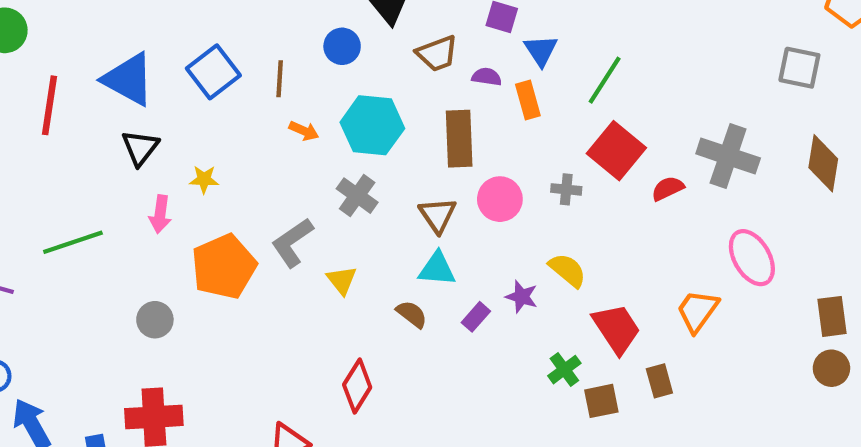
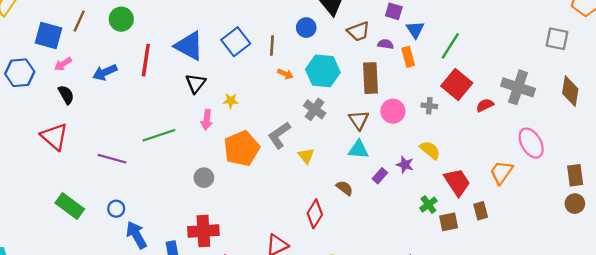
brown semicircle: (412, 314) -> (345, 188), moved

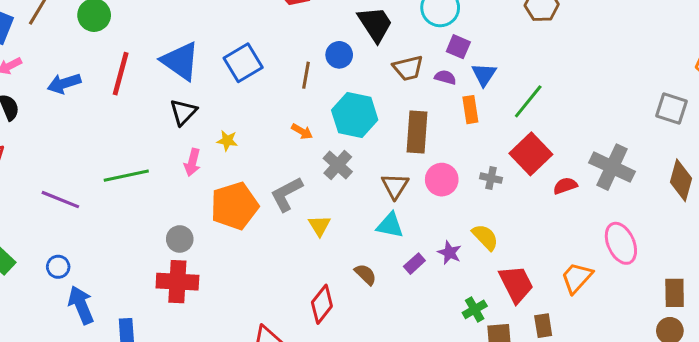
purple semicircle: (386, 44) -> (445, 77), moved
brown line: (272, 45) -> (306, 75), moved
orange arrow: (285, 74) -> (302, 131), moved
red cross: (203, 231) -> (177, 282), moved

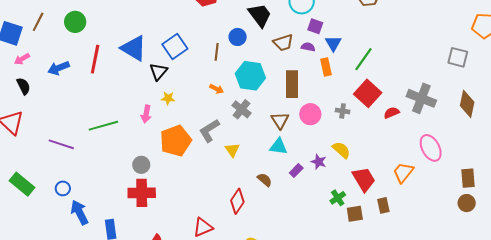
black triangle: (183, 112) -> (158, 72), moved

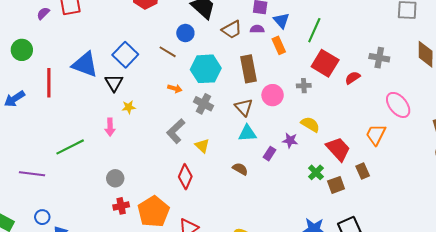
brown line: (217, 52) -> (168, 52), turned -54
gray cross: (421, 98) -> (379, 58), size x0.7
orange pentagon: (176, 141) -> (154, 212), moved
red cross: (142, 193) -> (121, 206), size x0.6
red diamond: (237, 201) -> (185, 177), moved

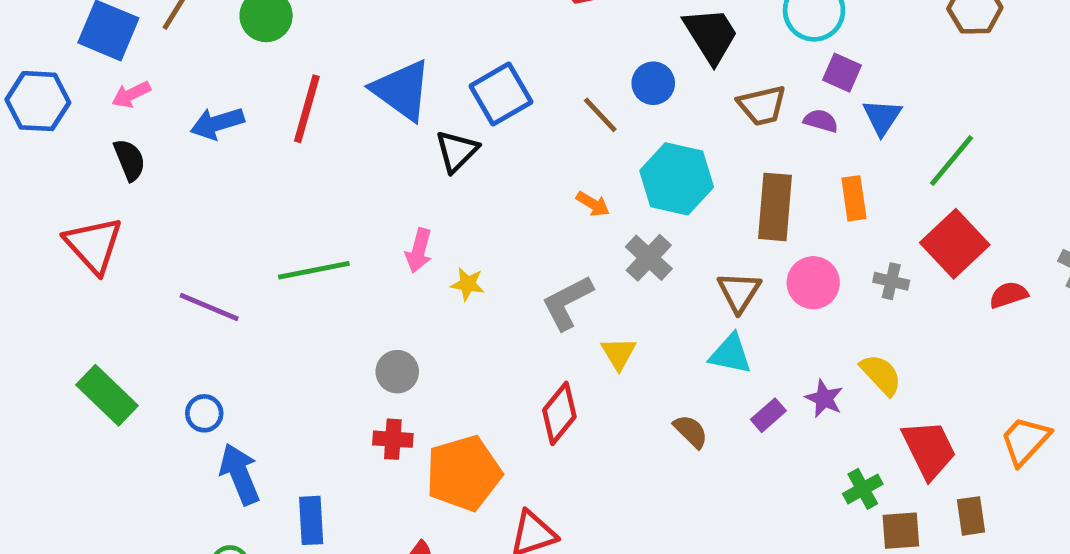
orange rectangle: (279, 45) -> (854, 198), moved
yellow star: (129, 107) -> (468, 284), moved

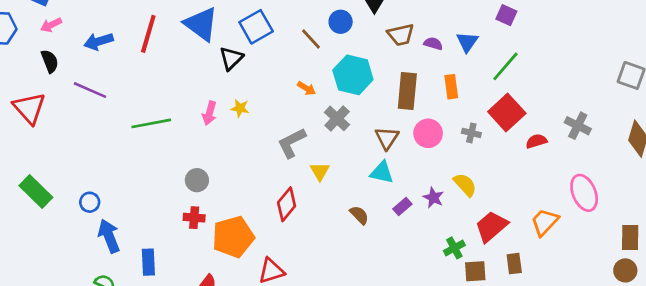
purple square: (842, 73) -> (506, 15), moved
yellow star: (468, 284) -> (240, 108), moved
purple line: (209, 307) -> (90, 90), moved
red trapezoid: (929, 449) -> (491, 226), turned -105

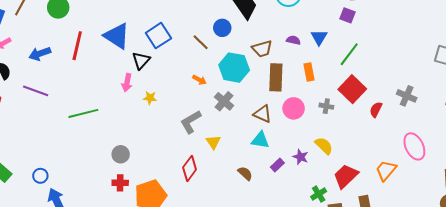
brown trapezoid: (401, 35) -> (262, 49), moved
pink arrow: (210, 113) -> (127, 83), moved
brown triangle: (387, 138) -> (263, 114), turned -36
red semicircle: (536, 141) -> (376, 109), turned -42

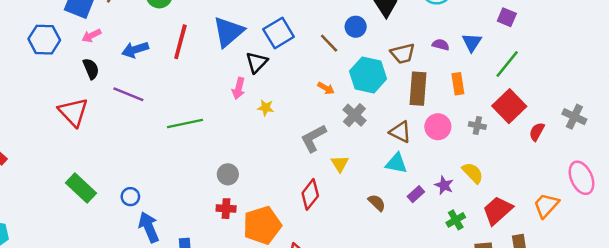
blue triangle: (117, 36) -> (228, 32), turned 44
green cross: (319, 194) -> (456, 220), moved

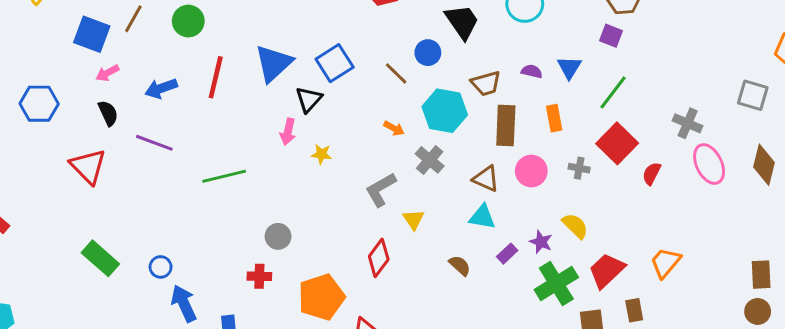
blue hexagon: (44, 40) -> (39, 104), moved
gray cross: (574, 117) -> (688, 123), moved
pink ellipse: (581, 178) -> (709, 164), moved
red cross: (226, 209) -> (259, 276), moved
green cross: (456, 220) -> (556, 284), size x1.8

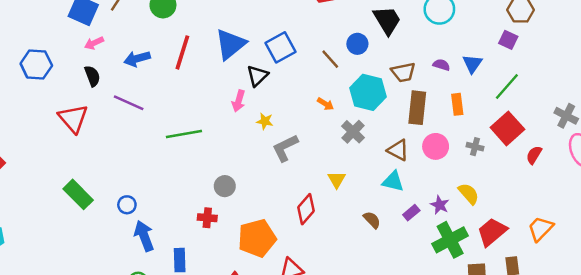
gray L-shape: (381, 190) -> (285, 148), moved

